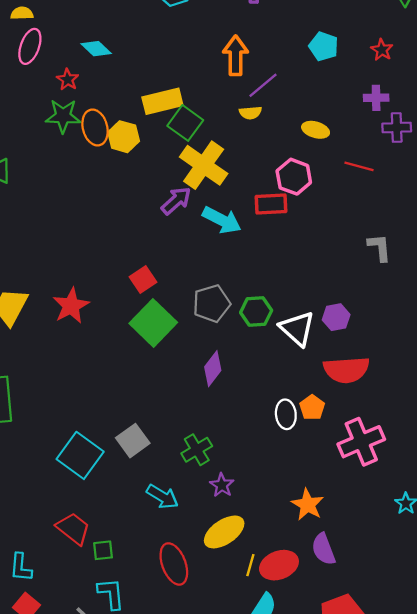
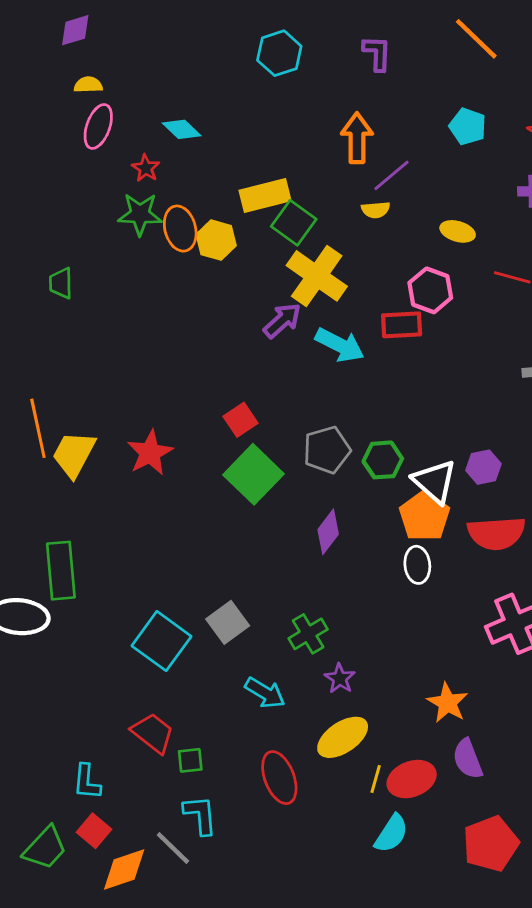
orange pentagon: (312, 407) -> (425, 516), moved, size x1.6
white ellipse: (286, 414) -> (417, 565), moved

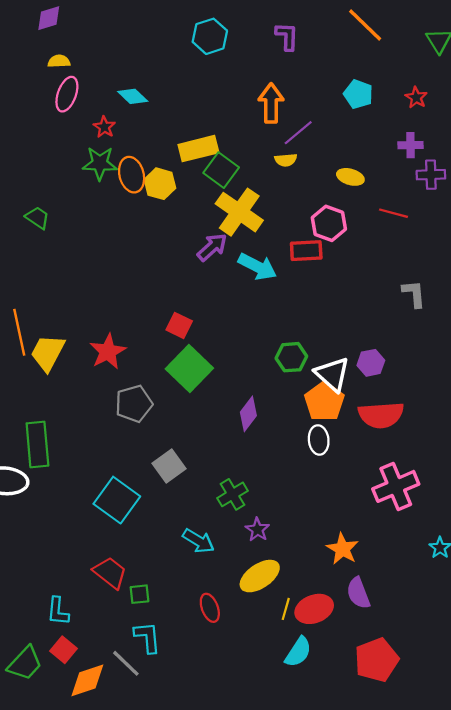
green trapezoid: (61, 283) -> (37, 218), turned 125
red square: (241, 420) -> (179, 325), turned -30
gray pentagon: (327, 450) -> (134, 404), moved
gray square: (228, 622) -> (169, 466), moved
red ellipse: (279, 778) -> (210, 608), size x0.7

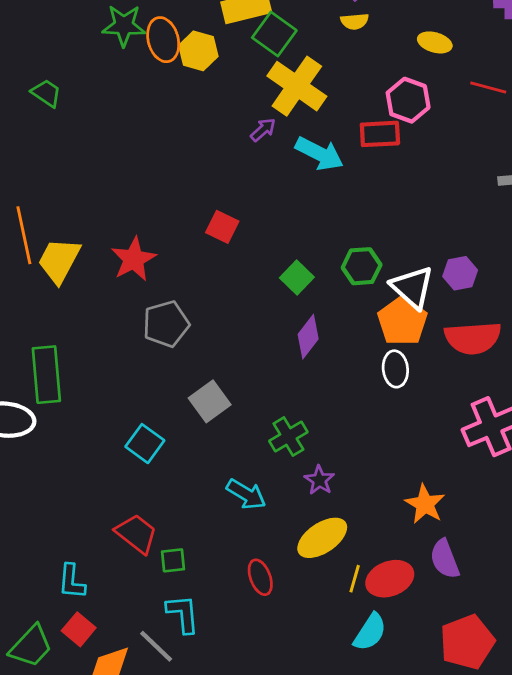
purple arrow: (212, 247) -> (263, 130), size x0.7
green square: (189, 369) -> (297, 277), moved, size x0.6
cyan square: (117, 500) -> (145, 444), size x0.7

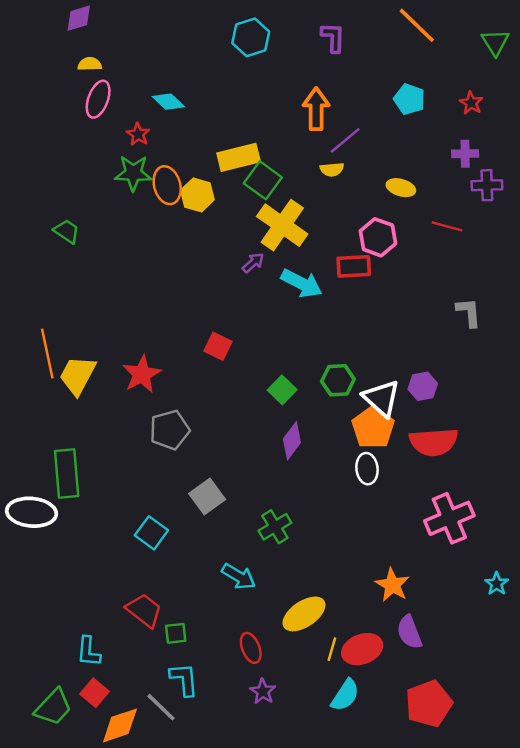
purple star: (319, 480) -> (263, 691), moved

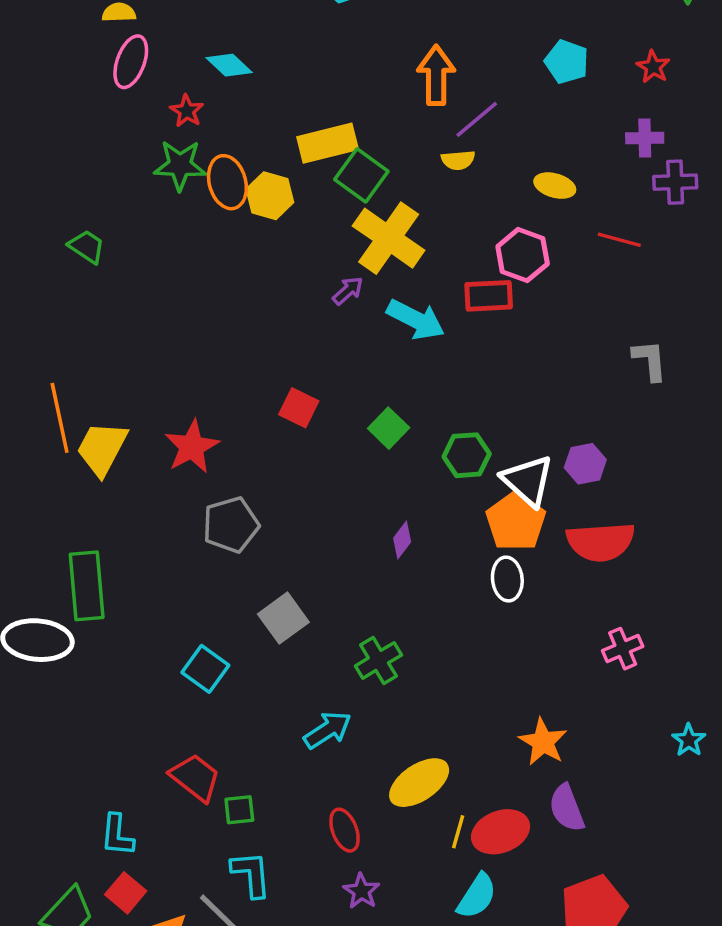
green square: (282, 390) -> (389, 428), moved
purple diamond: (292, 441) -> (402, 540), size x0.7
pink cross: (449, 518) -> (623, 649), size x0.6
cyan arrow: (239, 576) -> (328, 730), turned -64

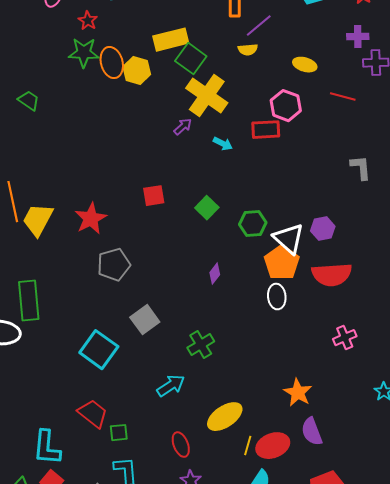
cyan arrow: (416, 320) -> (223, 144), size x0.6
red square: (299, 408) -> (154, 196), turned -35
cyan square: (205, 669) -> (99, 350), size x1.4
cyan L-shape: (117, 835) -> (47, 448), size x1.4

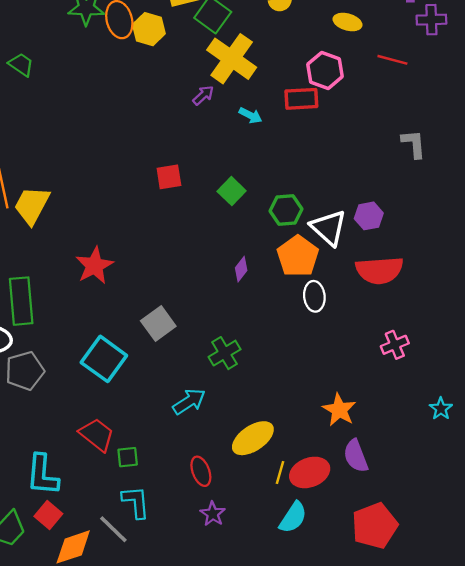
red star: (91, 219) -> (94, 266), moved
orange pentagon: (282, 263) -> (298, 256), moved
gray pentagon: (114, 265) -> (25, 371), moved

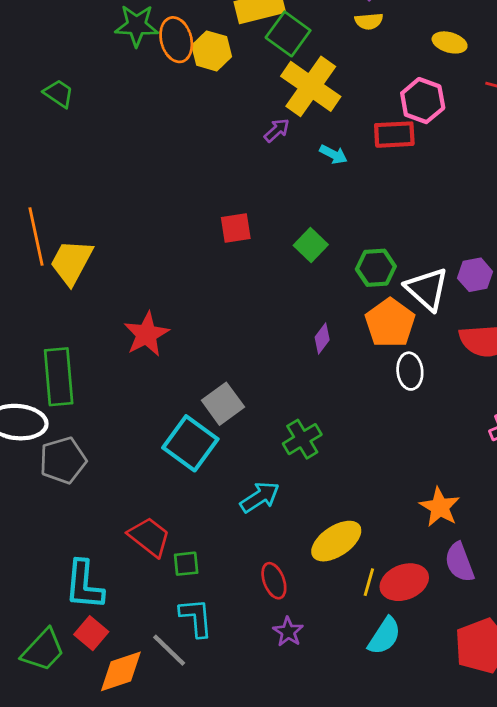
cyan square: (104, 359) -> (190, 443), moved

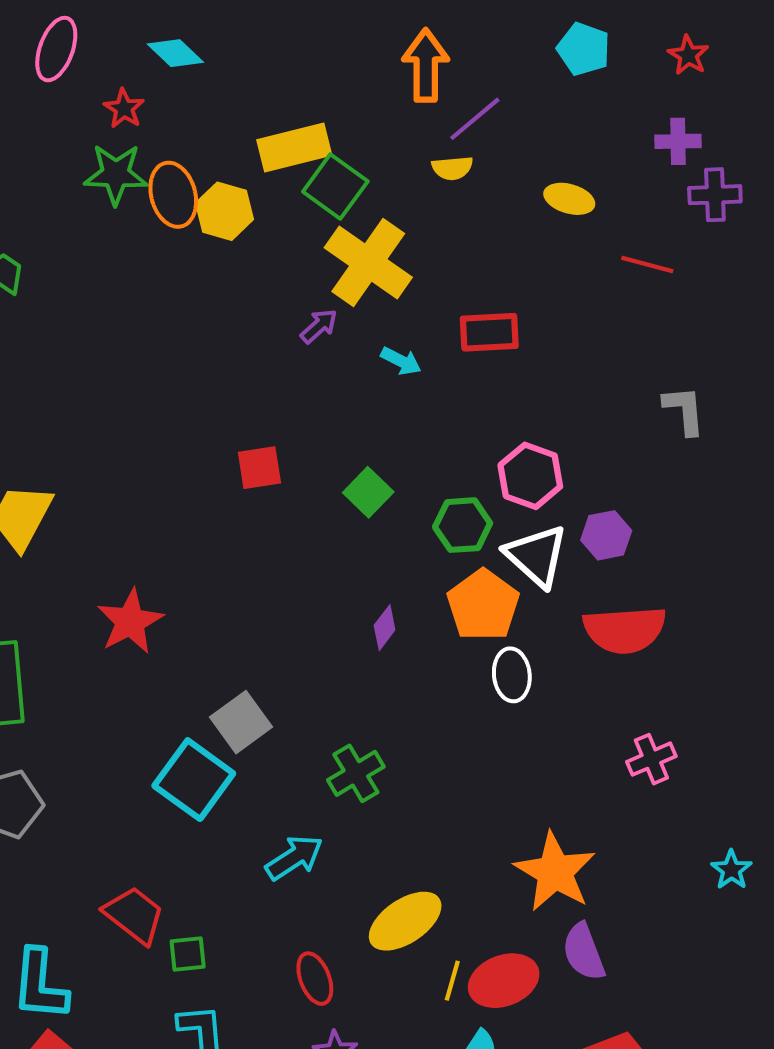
pink hexagon: (423, 101) -> (530, 476), moved
orange star: (440, 507) -> (555, 872), size x1.4

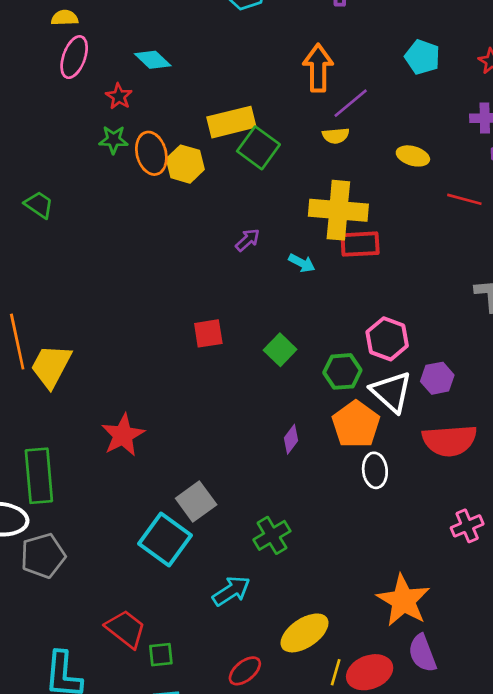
green star: (116, 174) -> (113, 140), size x0.7
yellow cross: (368, 262) -> (338, 210), moved, turned -30
red ellipse: (315, 979) -> (245, 671), turned 72

